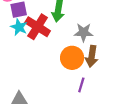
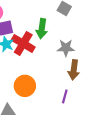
orange circle: (72, 58) -> (25, 86), moved

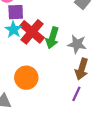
green arrow: (42, 29) -> (52, 38), moved
purple line: (65, 96) -> (76, 94), moved

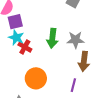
red cross: (32, 32) -> (25, 47), moved, size x0.6
purple line: (76, 94) -> (73, 85), moved

